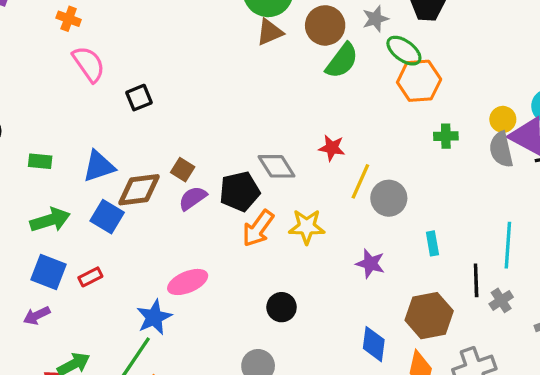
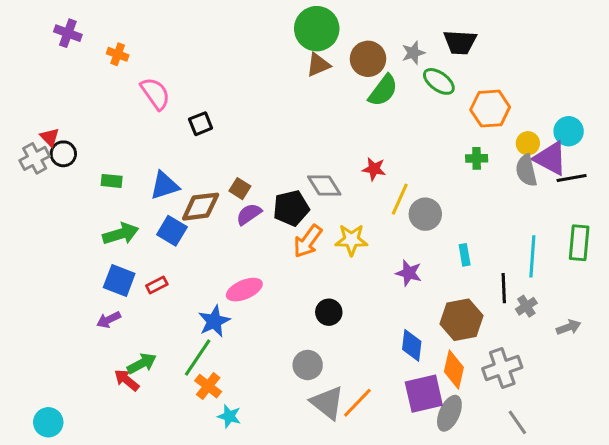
orange cross: (69, 19) -> (118, 54), moved
orange hexagon: (419, 81) -> (490, 109), moved

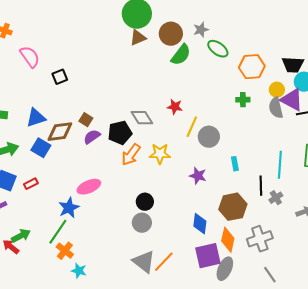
black trapezoid: (460, 42) -> (293, 65), moved
gray circle: (308, 365) -> (142, 223), moved

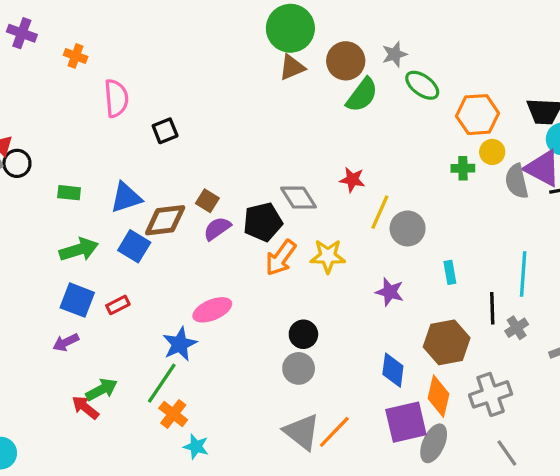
pink semicircle: (30, 57) -> (116, 98), turned 30
yellow circle: (277, 90) -> (492, 152), moved

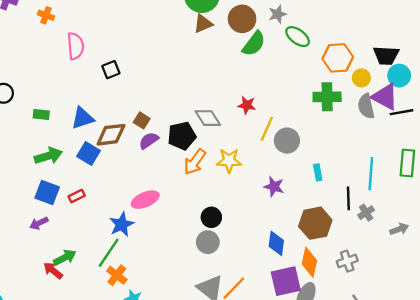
yellow circle: (492, 152) -> (361, 78), moved
green cross: (463, 168) -> (327, 97), size x1.6
gray cross: (491, 394) -> (347, 261), size x0.7

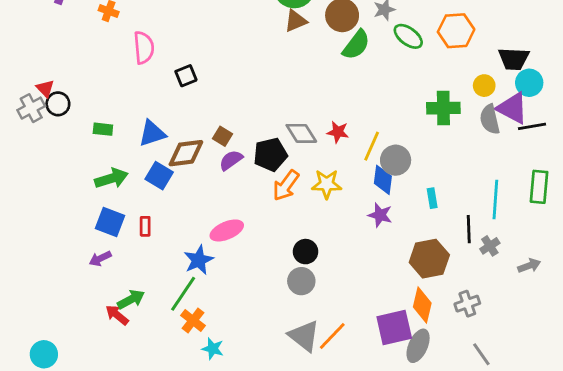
orange hexagon: (338, 58) -> (456, 31), moved
red star: (247, 105) -> (338, 132), moved
red rectangle: (77, 196) -> (145, 226), turned -63
blue diamond: (276, 243) -> (383, 180), moved

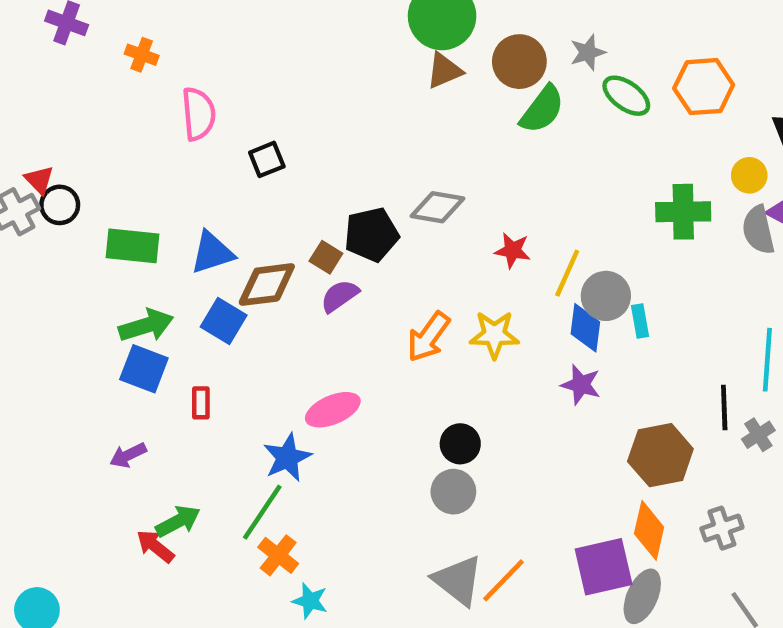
green rectangle: (103, 129) -> (133, 246), size x1.6
gray diamond: (301, 133) -> (437, 207), moved, turned -48
black pentagon: (270, 155) -> (371, 234), moved
cyan rectangle: (432, 198) -> (640, 321), moved
blue square: (110, 222) -> (144, 369), moved

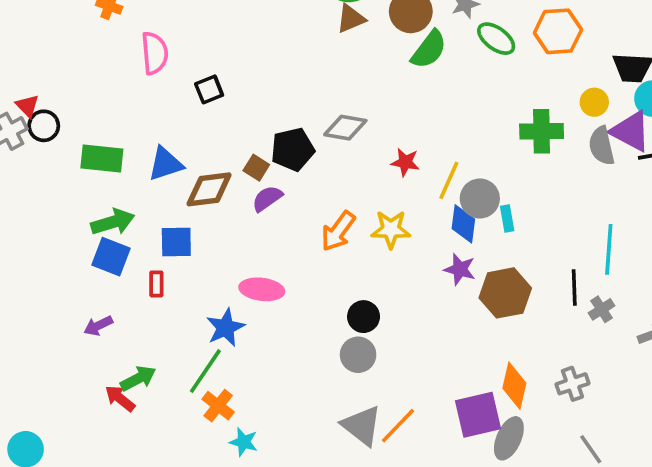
blue square: (224, 321) -> (176, 242), moved, turned -32
pink ellipse: (333, 410) -> (262, 289), turned 30
brown hexagon: (660, 455) -> (505, 293), moved

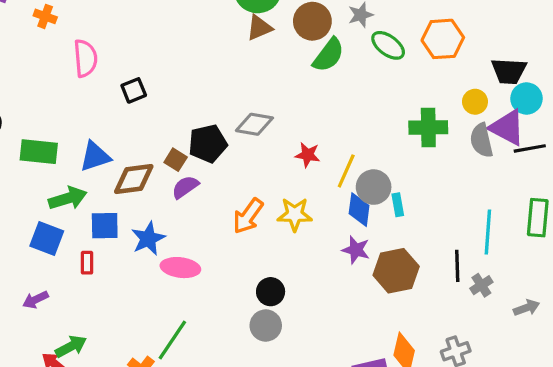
green arrow: (113, 222) -> (68, 198), moved
blue star: (225, 327) -> (148, 239), moved
green line: (205, 371) -> (172, 340), moved

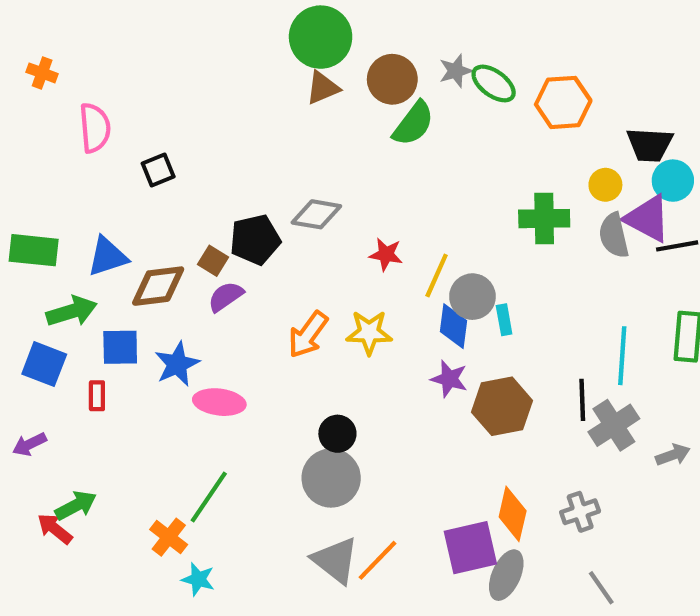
green ellipse: (388, 45) -> (494, 83), moved
gray cross: (481, 285) -> (614, 425), size x1.6
gray circle: (266, 325) -> (331, 478), size x1.4

